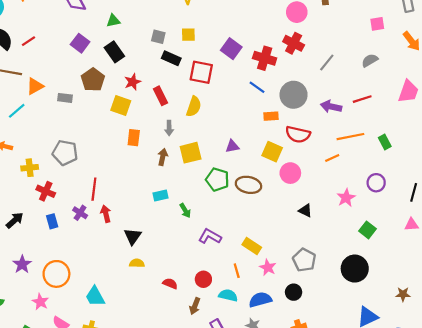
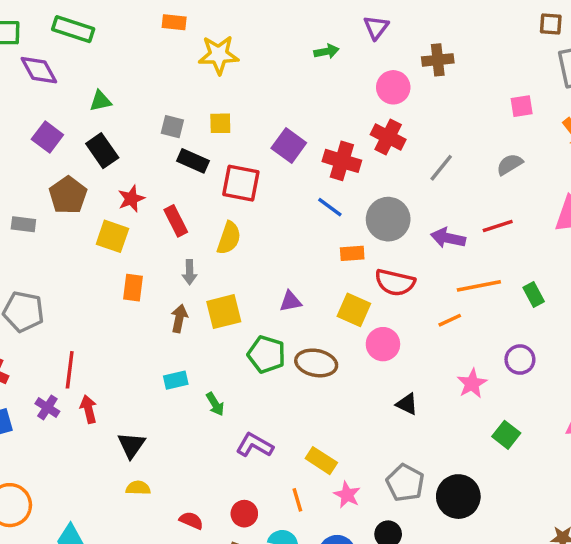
black circle: (355, 269) -> (458, 497), moved

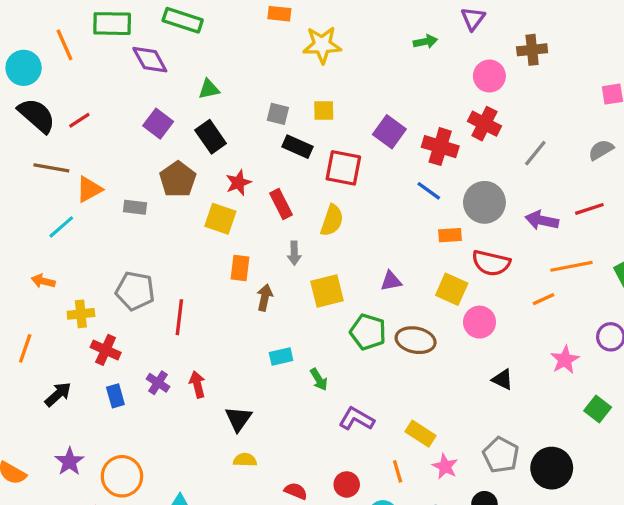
brown arrow: (179, 318) -> (265, 297), moved
red line: (70, 370) -> (179, 317), moved

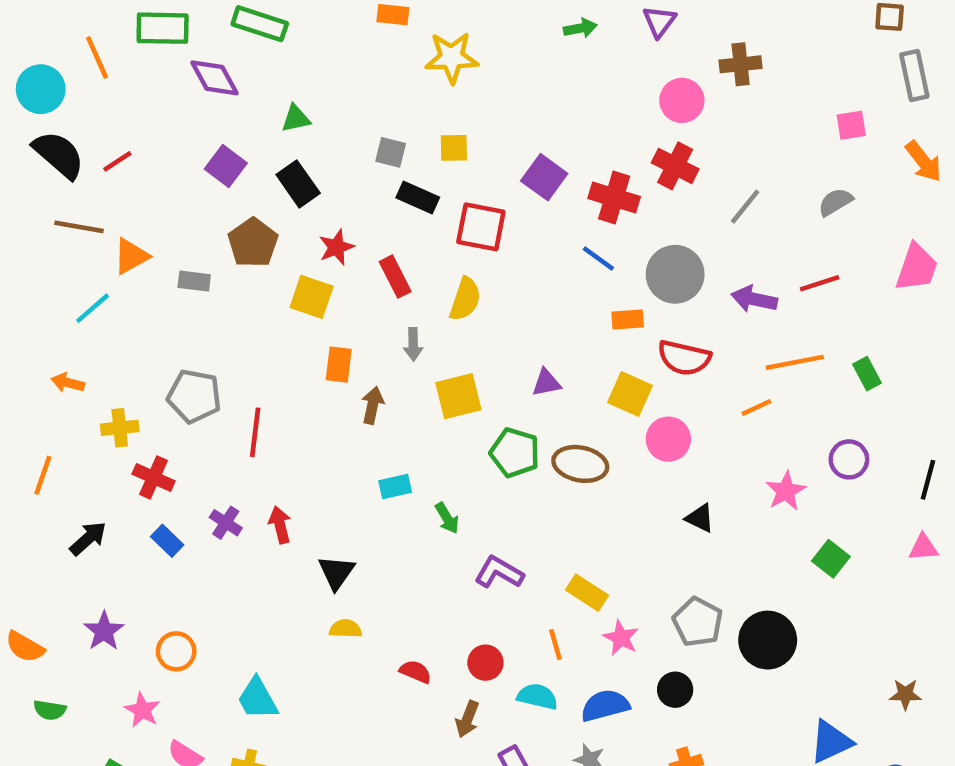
green arrow: (425, 42) -> (580, 28), moved
blue rectangle: (115, 396) -> (167, 541), turned -30
orange circle: (122, 476) -> (176, 651), size x0.7

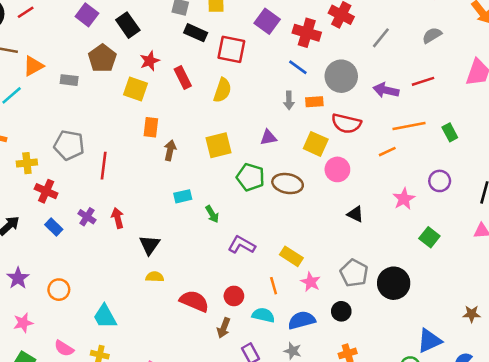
gray arrow: (413, 344) -> (289, 100), moved
red semicircle: (415, 672) -> (194, 301), size x1.6
pink star: (142, 710) -> (23, 323), moved, turned 30

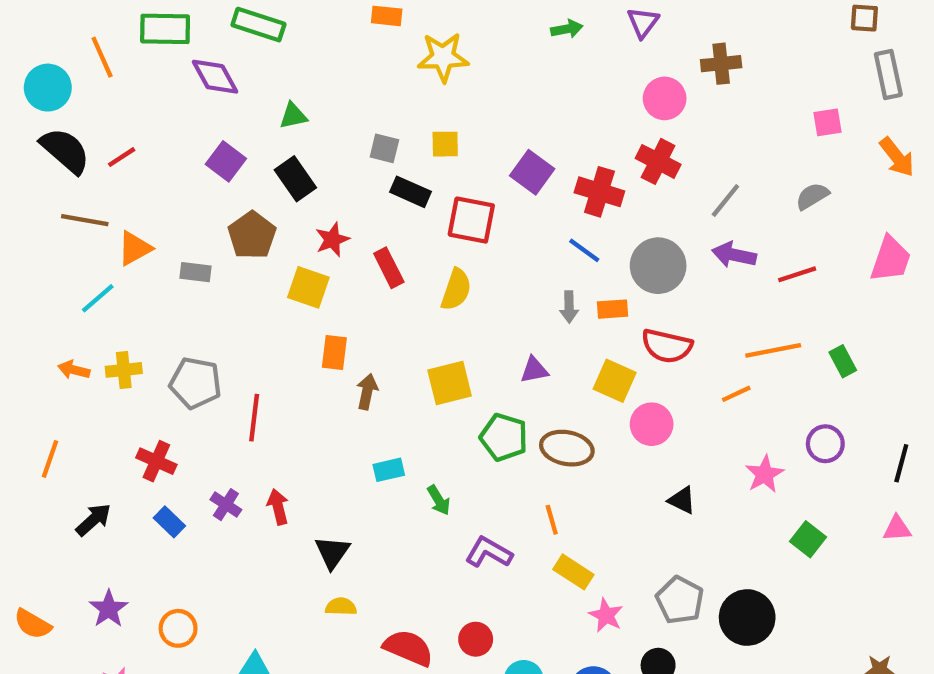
purple arrow: (386, 90) -> (734, 255), moved
yellow cross: (27, 163) -> (124, 370), moved
orange line: (274, 286) -> (552, 520), moved

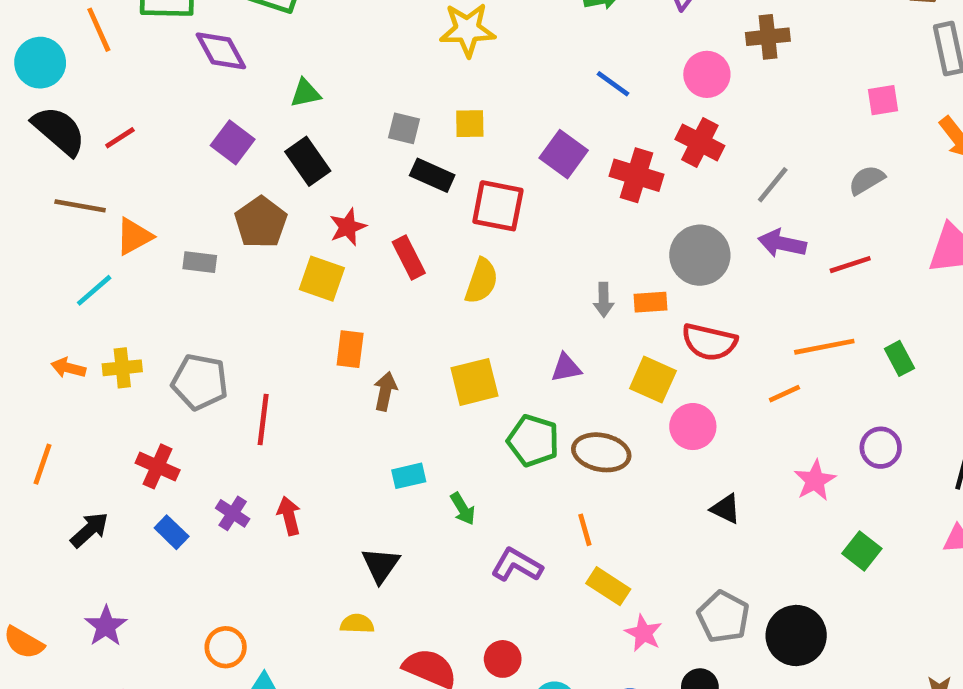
blue line: (584, 250) -> (613, 84), moved
black triangle: (332, 552) -> (381, 565), moved
orange circle: (178, 628) -> (226, 647), moved

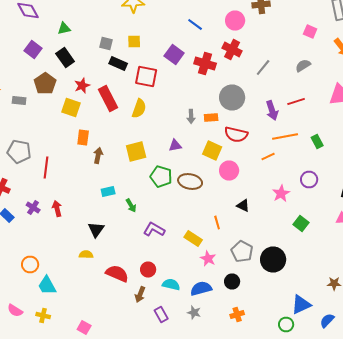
pink square: (883, 100) -> (310, 32), turned 32
purple arrow: (782, 243) -> (272, 110), moved, turned -120
red rectangle: (409, 257) -> (108, 98), size x1.4
orange line: (585, 530) -> (217, 222), moved

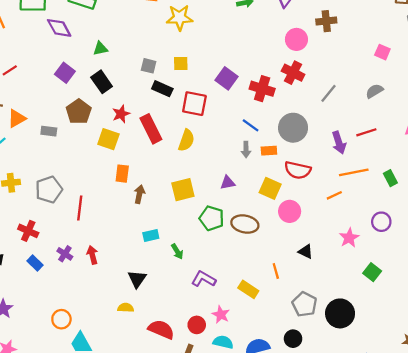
blue line: (195, 24) -> (251, 125), moved
gray pentagon: (19, 152) -> (49, 190), turned -30
pink star: (208, 258) -> (221, 315), moved

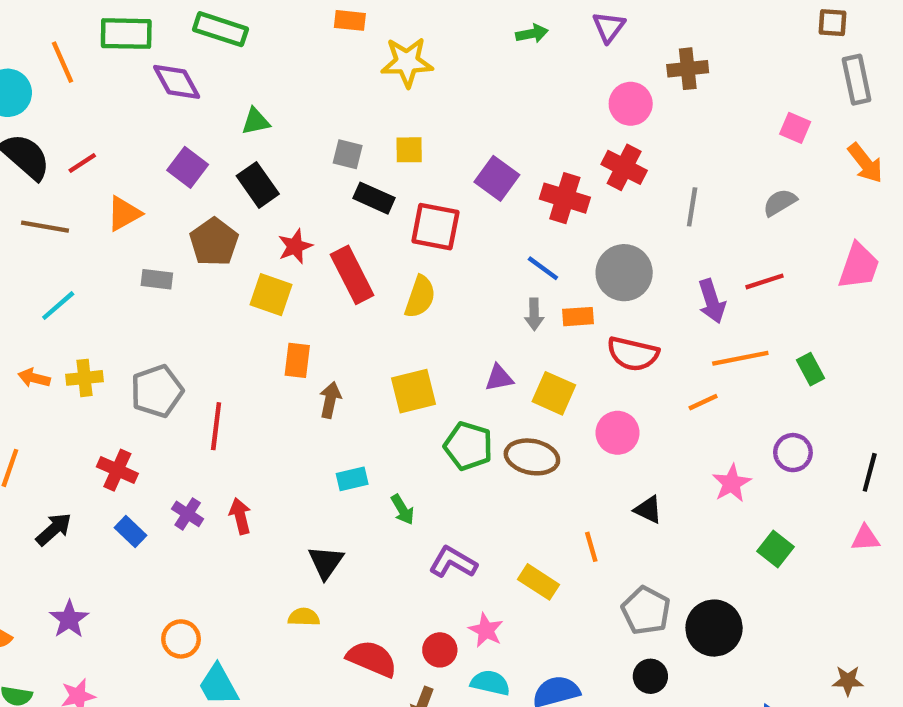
gray line: (329, 93) -> (692, 207), turned -30
orange triangle: (17, 119) -> (124, 213), moved
yellow square: (270, 188) -> (554, 393), moved
black circle: (293, 339) -> (650, 676), moved

